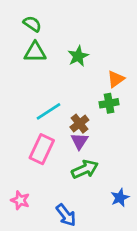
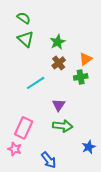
green triangle: (35, 52) -> (26, 39), turned 42
brown cross: (79, 124) -> (59, 63), moved
pink rectangle: (42, 149) -> (24, 128), moved
green arrow: (85, 169) -> (63, 126), turned 30

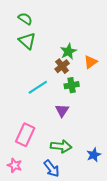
green star: (58, 42) -> (68, 51), moved
green cross: (81, 77) -> (72, 85), moved
green arrow: (63, 126) -> (61, 146), moved
pink star: (15, 149) -> (15, 165), moved

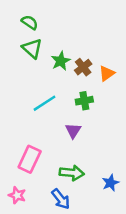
green star: (68, 51) -> (61, 61), moved
brown cross: (62, 66) -> (83, 67), moved

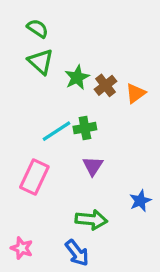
green cross: (84, 101) -> (85, 128), moved
pink rectangle: (30, 159) -> (34, 177), moved
blue star: (110, 183) -> (140, 201), moved

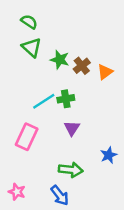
green star: (77, 77) -> (60, 60), turned -30

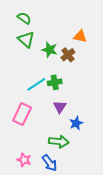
orange triangle: (105, 72) -> (80, 36), moved, turned 48
blue star: (109, 155) -> (76, 123), moved
pink star: (17, 192) -> (24, 160), moved

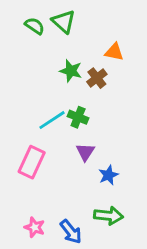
green triangle: (26, 40) -> (64, 22), moved
green cross: (55, 82) -> (78, 117), turned 32
green arrow: (59, 142) -> (108, 216), moved

